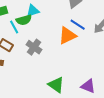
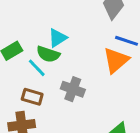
green semicircle: (24, 20) -> (48, 54), turned 49

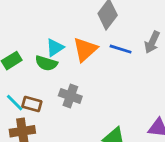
orange triangle: (116, 60) -> (85, 49), moved
cyan line: (37, 68) -> (15, 103), moved

